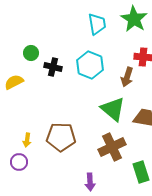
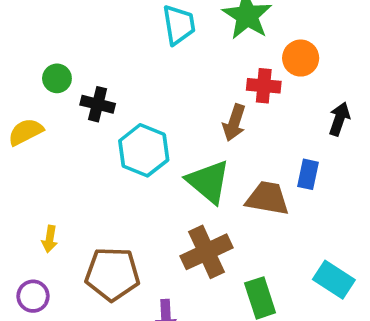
cyan hexagon: (90, 65) -> (144, 150), moved
brown pentagon: (61, 137) -> (112, 274), moved
purple circle: (19, 162) -> (33, 296), moved

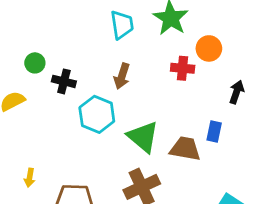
brown arrow: (234, 123) -> (122, 76), moved

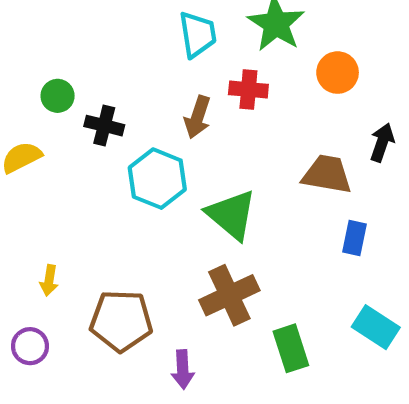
red cross: (183, 68) -> (248, 89), moved
blue rectangle: (214, 132) -> (355, 238), moved
brown trapezoid: (185, 149) -> (327, 174), moved

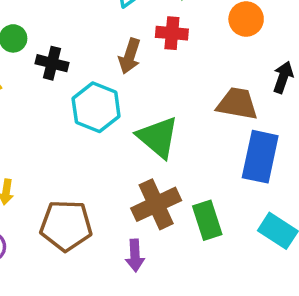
blue rectangle: (355, 238) -> (260, 157), size x1.8
green rectangle: (291, 348) -> (207, 220), moved
purple arrow: (183, 369) -> (135, 255), moved

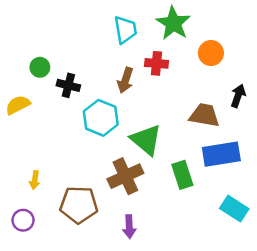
blue rectangle: (260, 157) -> (221, 154), turned 69
brown cross: (156, 204) -> (125, 176), moved
green rectangle: (207, 220) -> (182, 175), moved

